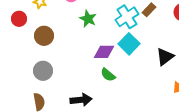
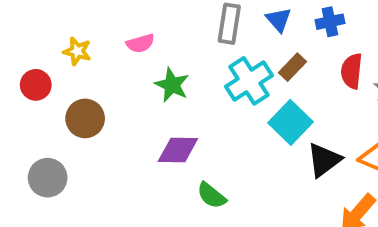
cyan square: (129, 44) -> (290, 122), moved
purple diamond: (104, 52) -> (178, 150), moved
gray circle: (43, 71) -> (48, 178), moved

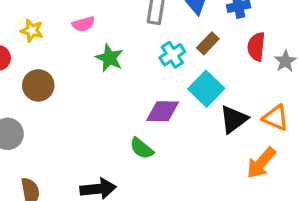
cyan cross: (249, 81) -> (172, 55), size x0.7
purple diamond: (178, 150) -> (163, 111), moved

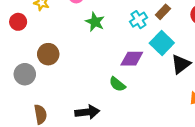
brown circle: (38, 85) -> (48, 54), moved

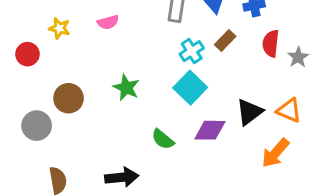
green star: (95, 22) -> (126, 88), moved
cyan square: (162, 43) -> (190, 88), moved
purple diamond: (132, 59) -> (210, 130), moved

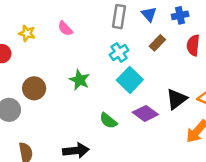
pink semicircle: (108, 22) -> (65, 29), turned 63
cyan cross: (192, 51) -> (119, 52), moved
purple diamond: (210, 130) -> (145, 113), turned 35

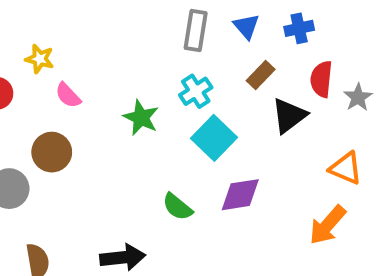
pink semicircle: (65, 29) -> (68, 95), moved
green star: (80, 80) -> (141, 118), moved
black triangle: (176, 99) -> (289, 116), moved
purple diamond: (145, 113) -> (240, 195), turned -45

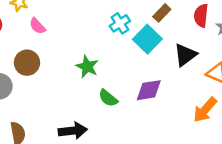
black triangle: (289, 116) -> (185, 55), moved
green star: (141, 118) -> (87, 67), moved
cyan square: (214, 138) -> (147, 39), moved

